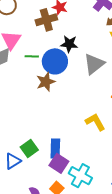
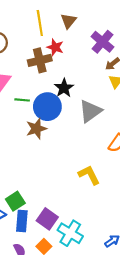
black star: (69, 44) -> (64, 88), turned 30
blue rectangle: (55, 149) -> (22, 221), moved

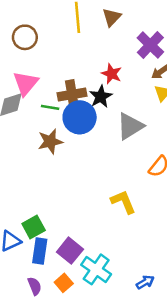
red star: (55, 47) -> (112, 74), moved
brown cross: (40, 60) -> (72, 94), moved
brown star: (36, 129) -> (50, 141), moved

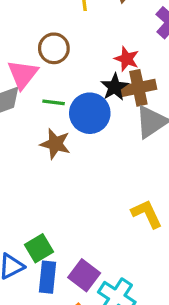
brown circle: (25, 37) -> (54, 48), moved
brown cross: (72, 94) -> (138, 88), moved
brown star: (50, 141) -> (55, 144), turned 30

